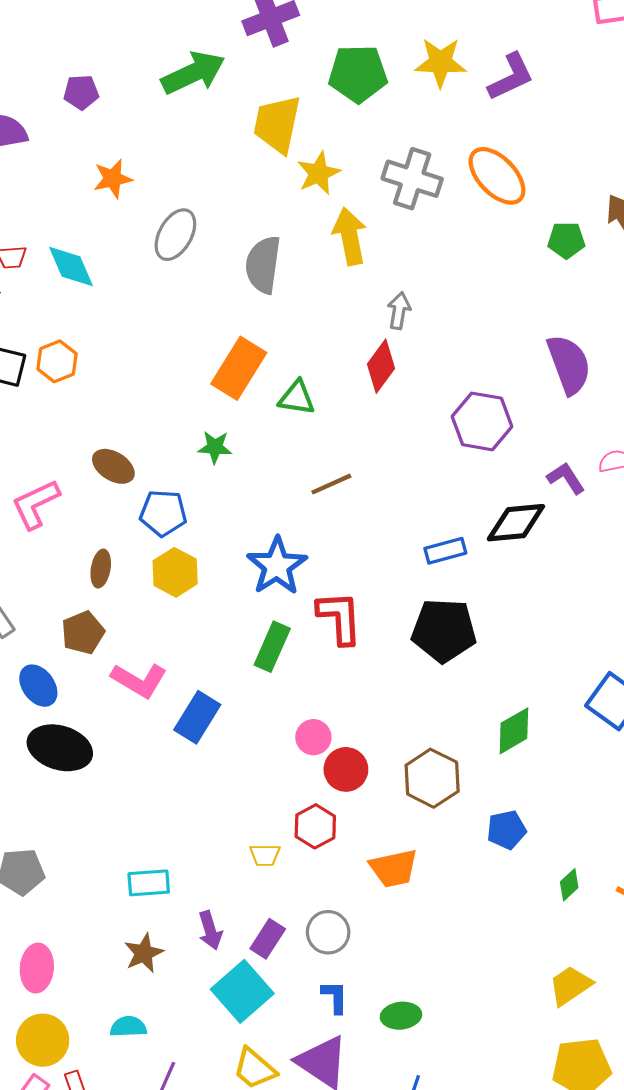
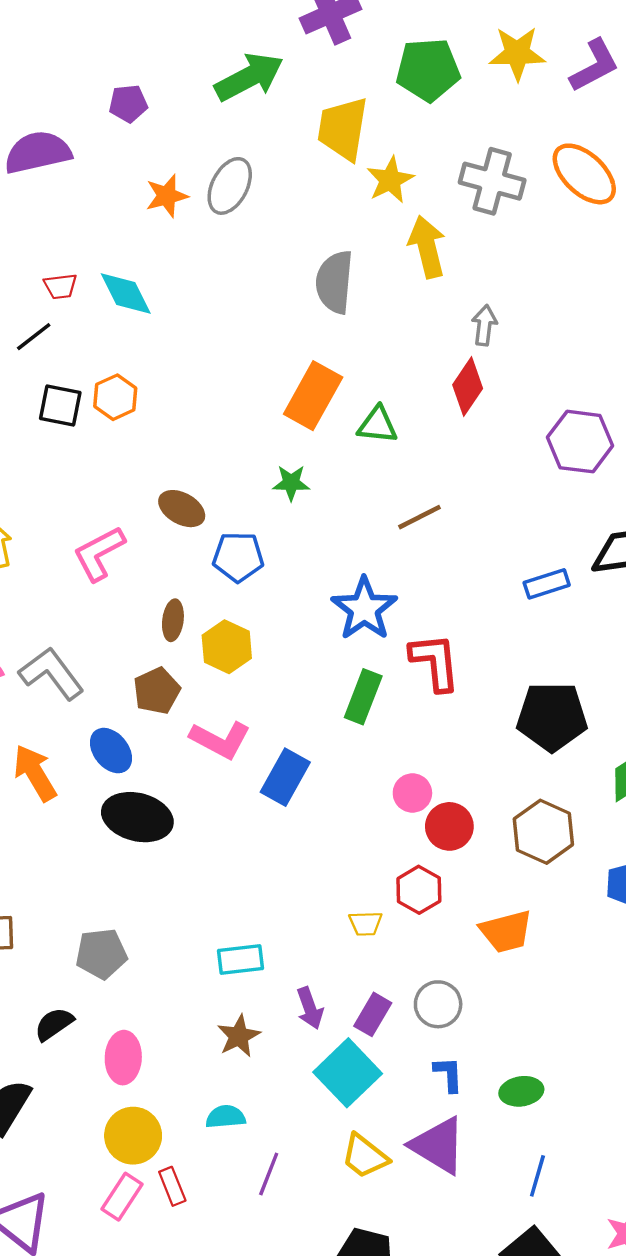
gray ellipse: (175, 235) -> (230, 186), moved
yellow hexagon: (175, 572) -> (227, 647), moved
black pentagon: (444, 630) -> (552, 717), moved

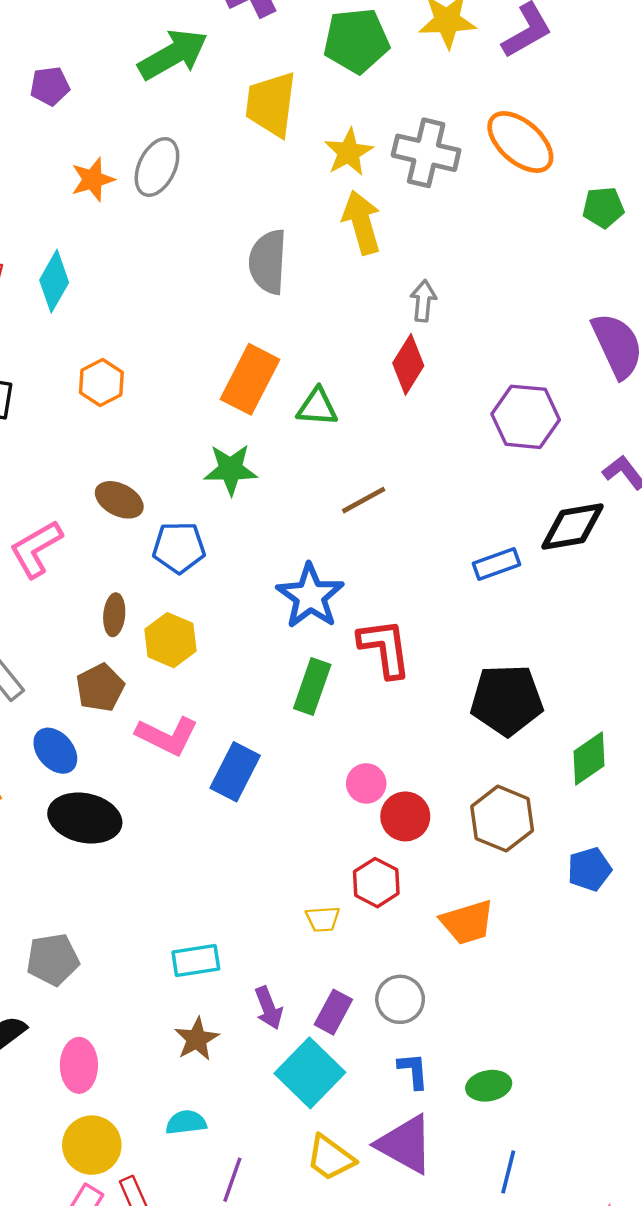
yellow star: (390, 180) -> (349, 152), moved
cyan diamond: (126, 294) -> (54, 281), turned 58
orange hexagon: (115, 397) -> (101, 382), moved
green star: (291, 483) -> (231, 469), size x1.4

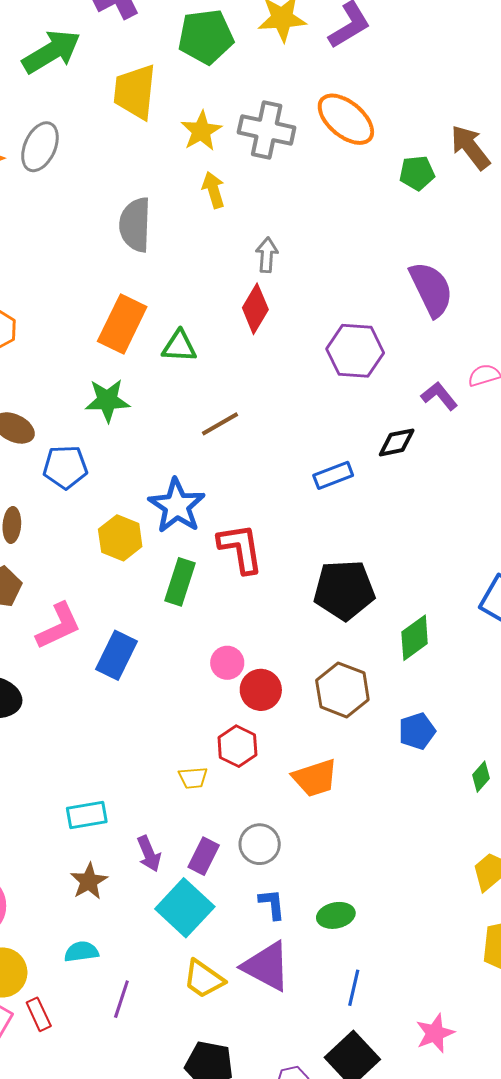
yellow arrow: (362, 222) -> (214, 190), size x0.7
black diamond: (573, 526) -> (397, 442), size x0.7
yellow hexagon: (170, 640) -> (120, 538), moved
pink L-shape: (167, 736) -> (59, 626), turned -50

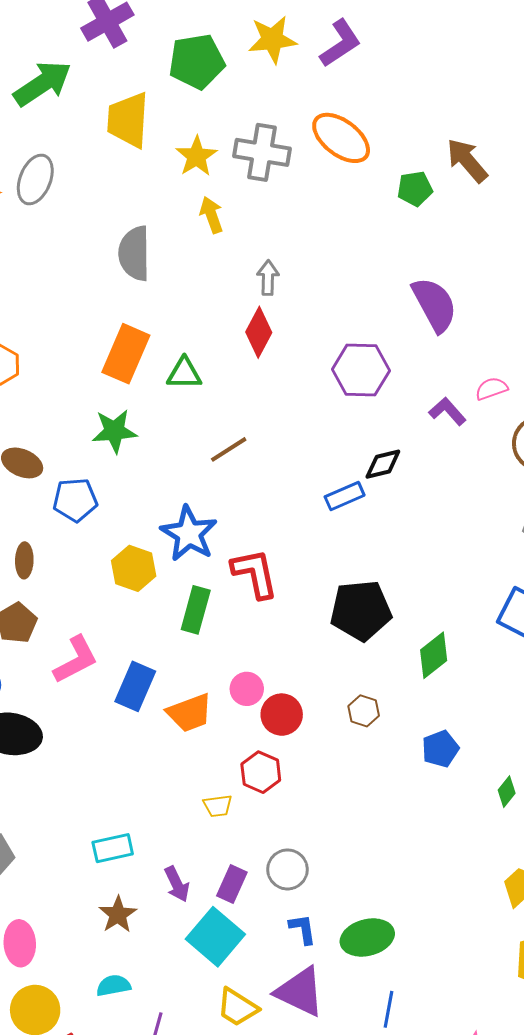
black diamond: (397, 442) -> (383, 464), moved
brown hexagon: (342, 690) -> (364, 711), size x0.6
orange trapezoid: (315, 778) -> (190, 713), moved
green ellipse: (336, 915) -> (367, 937), size x1.4

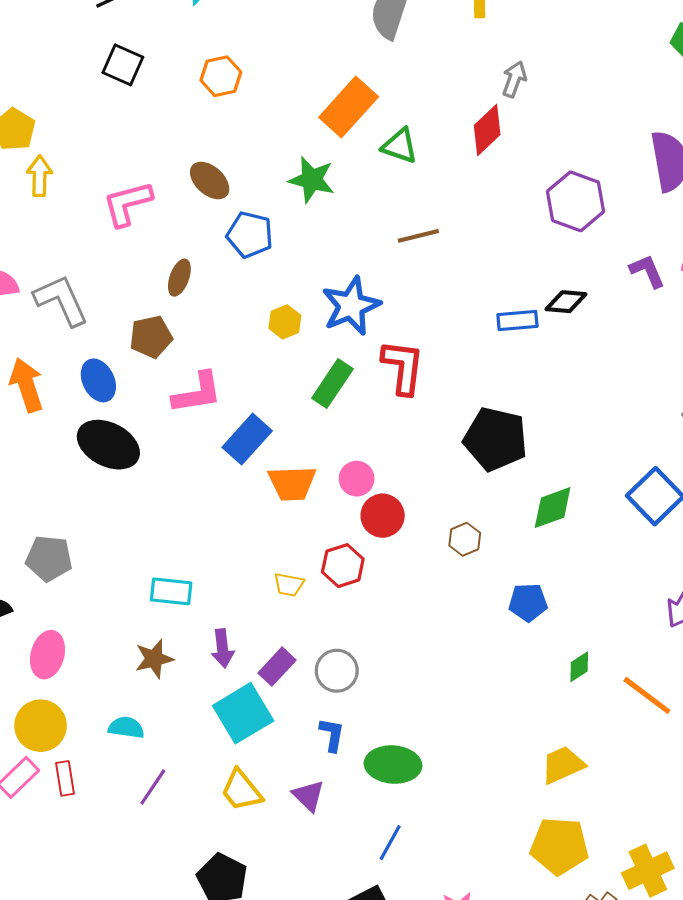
yellow hexagon: (134, 568) -> (285, 322), size x0.7
purple triangle: (300, 992) -> (308, 796), size x0.6

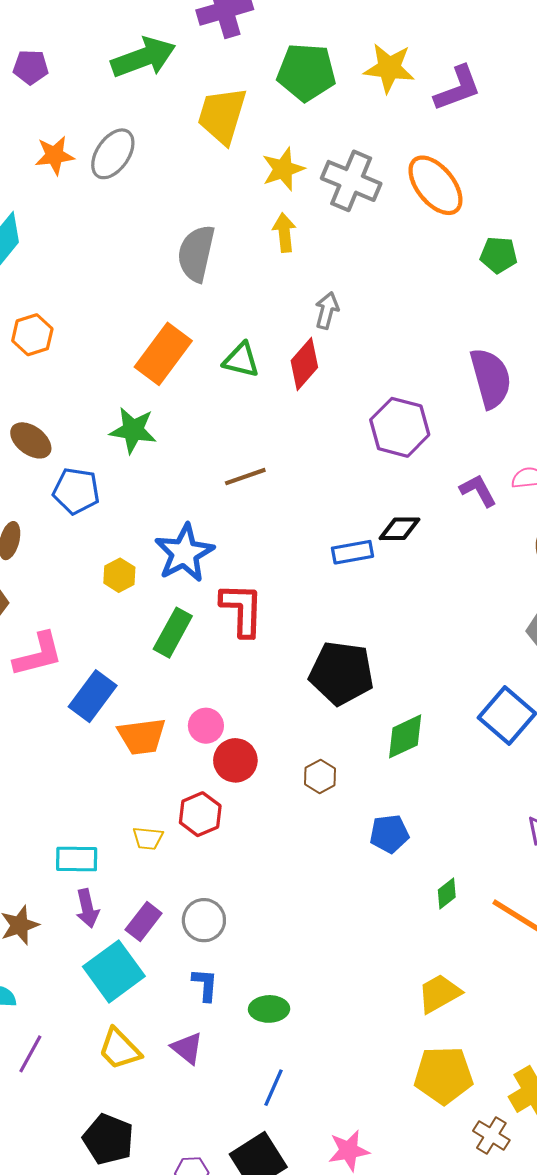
green triangle: (400, 146) -> (241, 360), moved
cyan rectangle: (171, 591) -> (77, 859), moved
green ellipse: (393, 765) -> (269, 1009), size x0.7

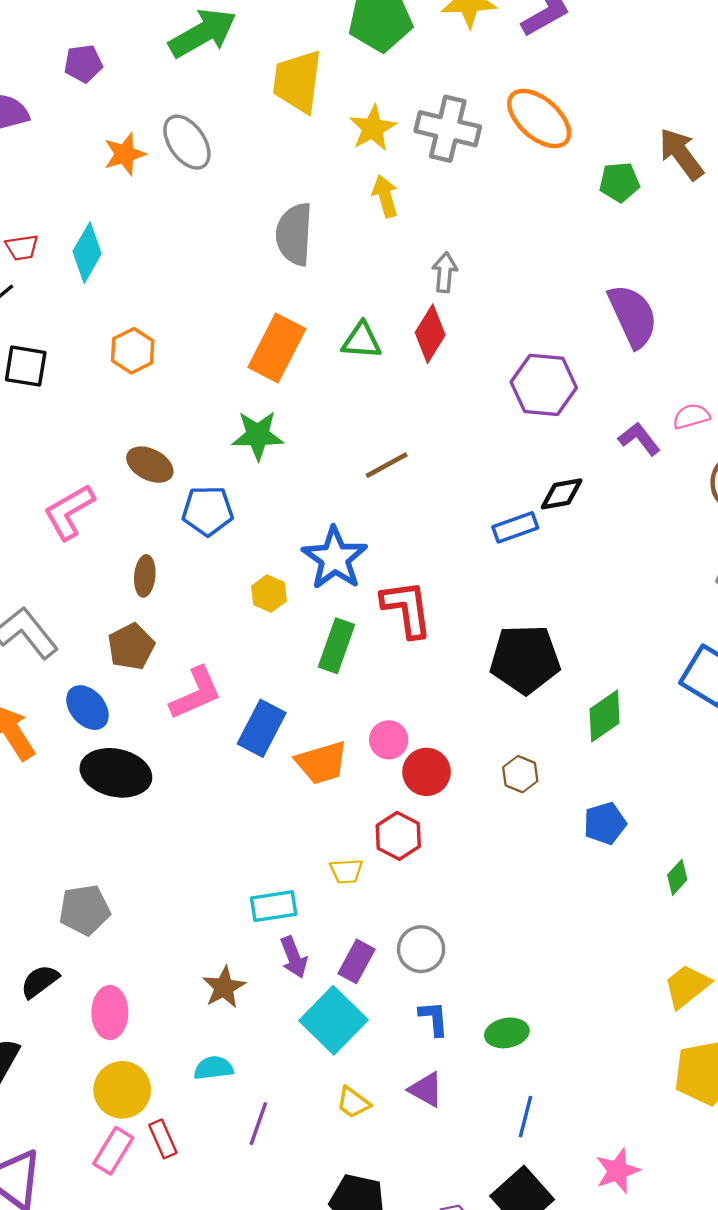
gray ellipse: (113, 154) -> (187, 142), turned -60
yellow trapezoid: (119, 1049) -> (353, 1103), size x0.7

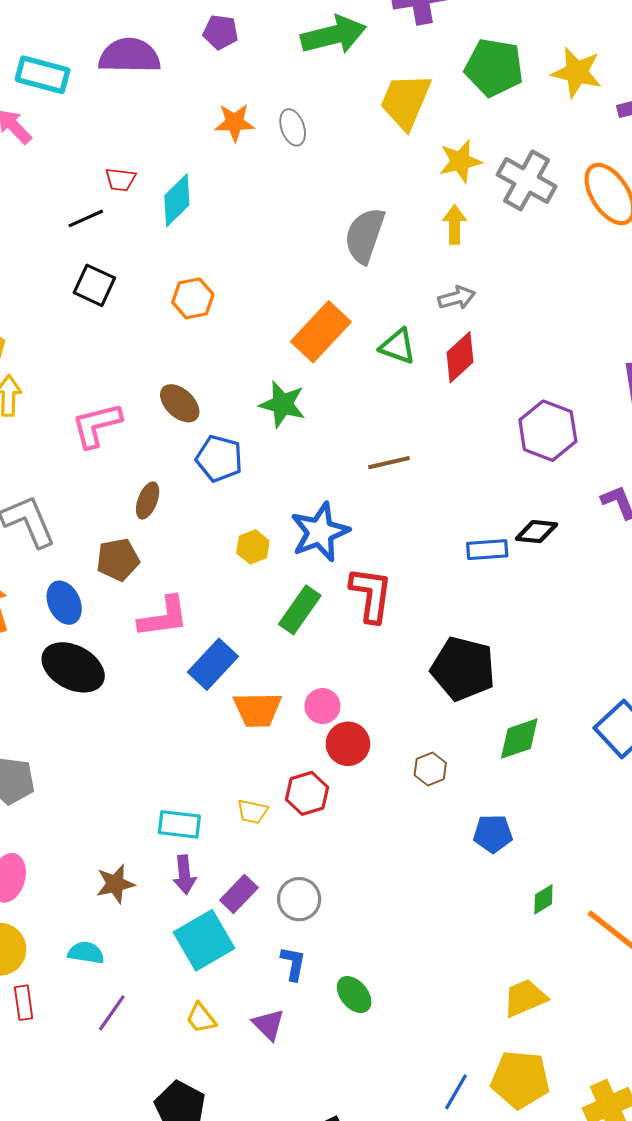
gray ellipse: (187, 142) -> (293, 127), size x0.7
gray arrow: (445, 272) -> (457, 298), moved, turned 54
green ellipse: (507, 1033) -> (354, 995), turned 45
blue line: (526, 1117) -> (456, 1092), moved

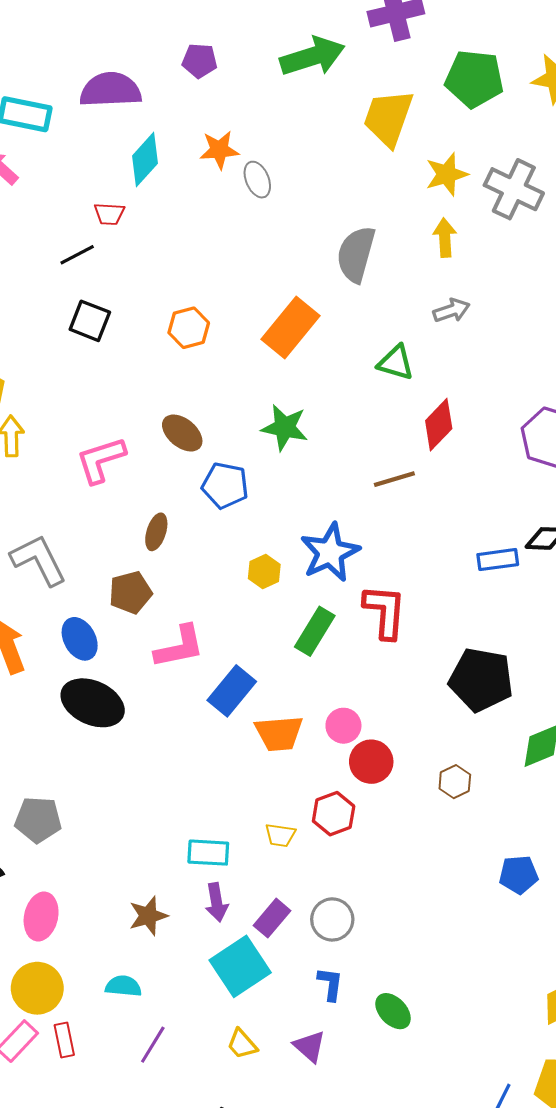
gray ellipse: (293, 127) -> (257, 180), moved
cyan diamond: (177, 200) -> (145, 160), moved
orange rectangle: (321, 332) -> (291, 327), moved
red diamond: (460, 357) -> (439, 425), moved
blue pentagon: (493, 834) -> (519, 875), moved

